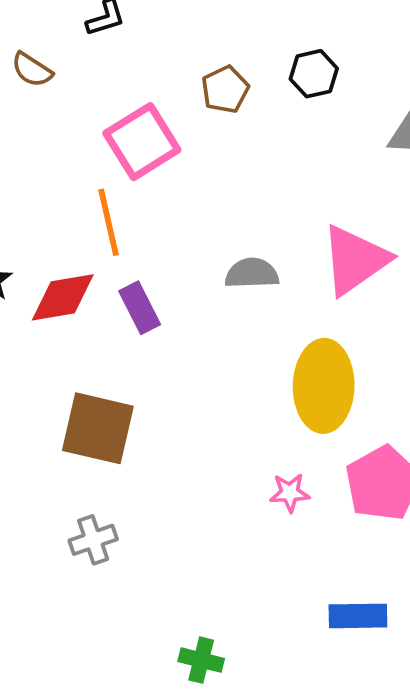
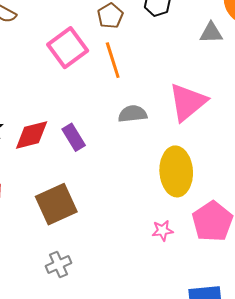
orange line: (108, 222) -> (113, 60), moved
brown square: (98, 428) -> (56, 204), turned -33

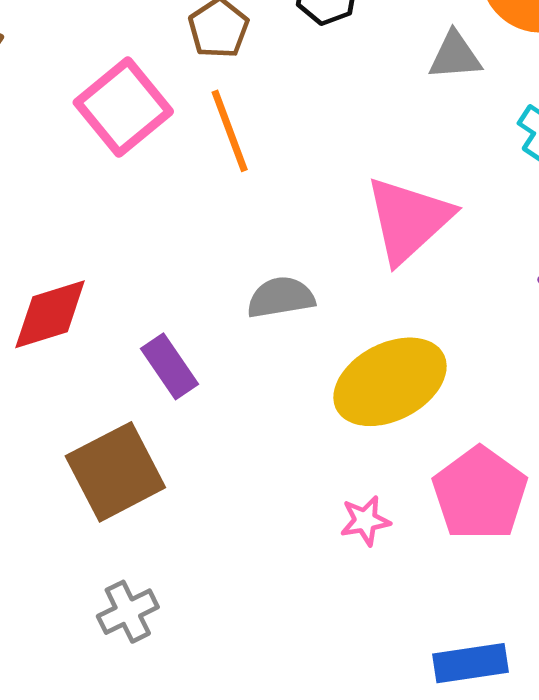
gray semicircle: (133, 114) -> (281, 297), moved
purple rectangle: (74, 137) -> (170, 366), moved
yellow ellipse: (176, 171) -> (390, 382), turned 69

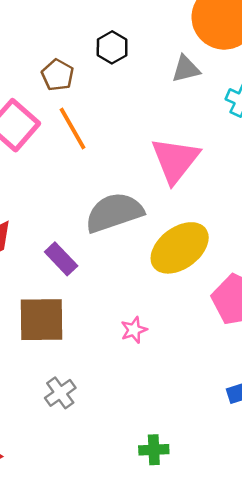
gray semicircle: (281, 297) -> (114, 213), size x1.6
brown square: (115, 472) -> (42, 320), turned 36
pink star: (365, 521) -> (134, 330), moved

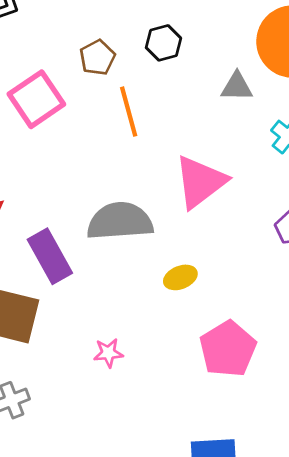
orange line: (73, 128) -> (129, 112), moved
yellow ellipse: (180, 248) -> (180, 277), size x0.5
purple rectangle: (61, 259) -> (50, 256), size x1.4

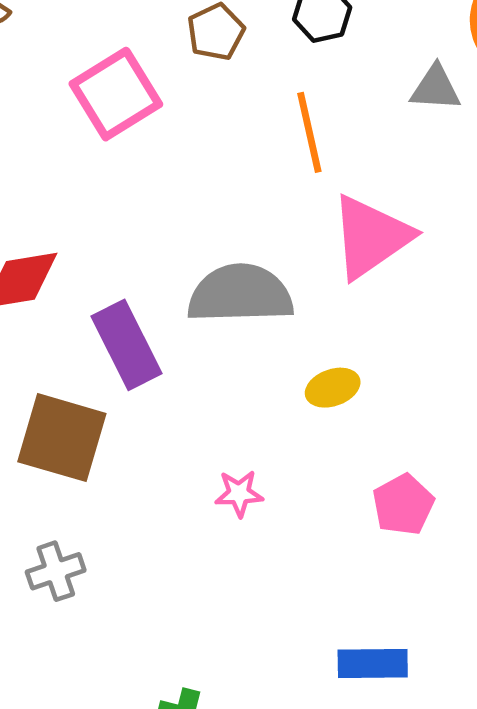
orange line: (129, 112) -> (309, 132), moved
pink pentagon: (228, 349) -> (403, 505), size x0.7
pink star: (108, 353) -> (239, 493), moved

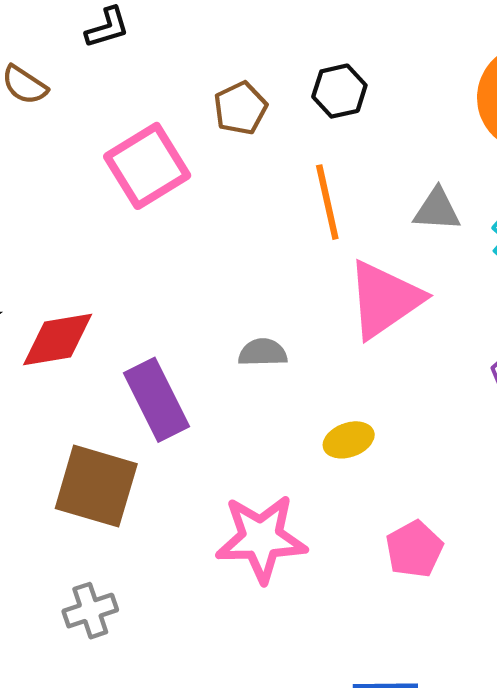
gray triangle: (436, 88) -> (437, 210), moved
gray semicircle: (240, 294) -> (263, 352), size x0.5
pink star: (239, 493) -> (261, 538), size x2.0

